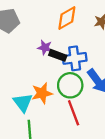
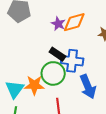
purple star: (45, 48) -> (58, 24), moved
green circle: (70, 85) -> (53, 73), moved

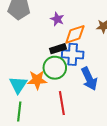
orange diamond: (74, 22) -> (75, 34), moved
black rectangle: (57, 54) -> (58, 49), turned -49

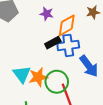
green circle: (55, 68) -> (57, 82), moved
cyan triangle: (18, 85) -> (22, 74), moved

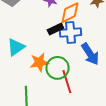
cyan triangle: (22, 74) -> (16, 47), moved, turned 30

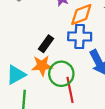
black rectangle: (55, 29) -> (46, 44), moved, turned -35
cyan triangle: (16, 47) -> (16, 75), moved

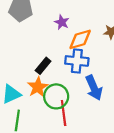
orange star: (42, 66) -> (38, 87), turned -30

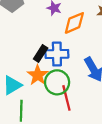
blue cross: (77, 61) -> (57, 54), moved

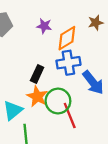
blue cross: (57, 54) -> (68, 63), moved

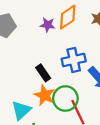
orange diamond: (67, 38) -> (68, 17), moved
black rectangle: (37, 74) -> (43, 73), turned -56

